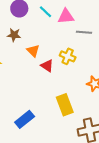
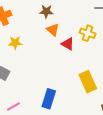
brown star: (14, 35) -> (46, 11), moved
blue rectangle: (25, 119) -> (49, 99), turned -30

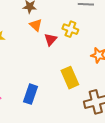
red triangle: (68, 44) -> (51, 39), turned 40

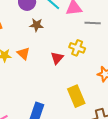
orange triangle: (36, 25) -> (23, 53), moved

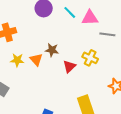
brown star: (37, 25) -> (52, 50), moved

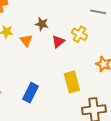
orange triangle: (36, 60) -> (26, 40), moved

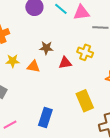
orange triangle: (26, 40) -> (33, 67), turned -32
red triangle: (58, 42) -> (65, 63), turned 40

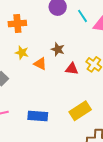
yellow rectangle: (85, 101) -> (80, 111), turned 65
blue rectangle: (45, 117) -> (38, 116), turned 60

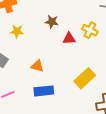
orange triangle: (40, 64) -> (37, 66), moved

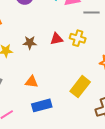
brown star: (52, 22) -> (30, 43), moved
red triangle: (69, 38) -> (57, 39), moved

